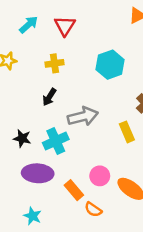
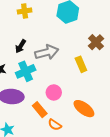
black arrow: (49, 97) -> (21, 46), moved
pink circle: (100, 176) -> (54, 92), moved

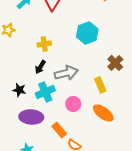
yellow cross: (25, 11) -> (44, 44), moved
pink circle: (54, 92) -> (73, 104), moved
orange ellipse: (84, 109) -> (103, 113), moved

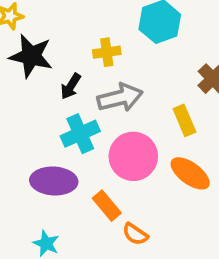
yellow cross: (44, 44) -> (107, 52), moved
black star: (19, 90) -> (31, 56), moved, size x1.6
pink circle: (73, 104) -> (133, 156), size x1.6

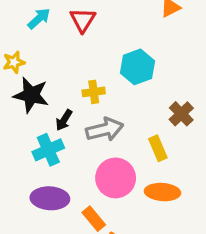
cyan cross: (80, 134) -> (48, 150), moved
orange ellipse: (190, 173) -> (162, 192), turned -32

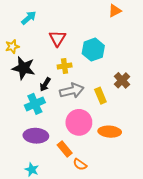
red triangle: (83, 20) -> (57, 38), moved
yellow rectangle: (158, 148) -> (100, 96), moved

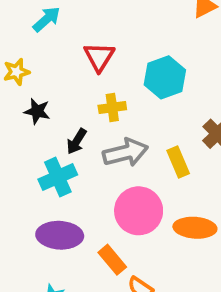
black star: (24, 68) -> (37, 111), size x0.6

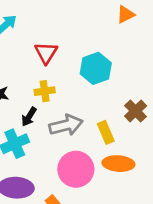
yellow cross: (112, 107) -> (45, 91), moved
orange ellipse: (195, 228) -> (118, 164), moved

